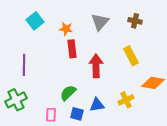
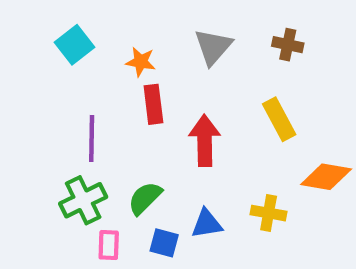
purple line: (24, 65) -> (92, 138), moved
green cross: (16, 100) -> (83, 200), moved
yellow cross: (126, 100) -> (269, 213), turned 35

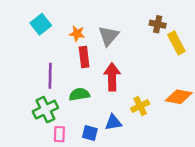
gray triangle: (213, 47) -> (109, 36), moved
yellow rectangle: (279, 119) -> (176, 43), moved
green semicircle: (145, 198) -> (79, 94), moved, turned 36
yellow cross: (269, 213) -> (140, 106), moved, turned -36

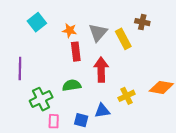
yellow rectangle: (176, 43) -> (123, 39), moved
purple line: (50, 76) -> (20, 68), moved

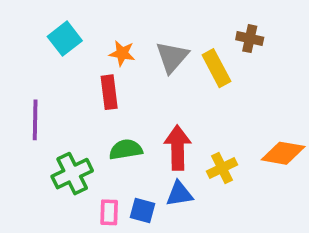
red rectangle: (76, 52) -> (109, 92), moved
red arrow: (101, 70) -> (178, 148), moved
pink rectangle: (54, 121) -> (109, 212), moved

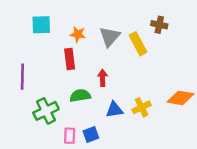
cyan square: (65, 39) -> (41, 25), turned 36
red arrow: (178, 148) -> (103, 78), moved, size x0.6
blue triangle: (179, 194) -> (114, 110), moved
blue square: (142, 211) -> (91, 134), turned -35

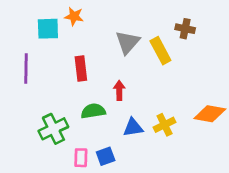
orange star: (78, 34) -> (74, 16), moved
purple line: (22, 77) -> (26, 68), moved

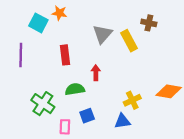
cyan square: (48, 29) -> (38, 23), turned 30
blue triangle: (133, 127) -> (122, 121), moved
green cross: (53, 129) -> (43, 104), turned -30
blue square: (106, 156) -> (87, 116), moved

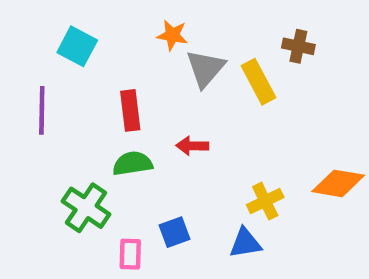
orange star: (59, 13) -> (172, 35), moved
red arrow: (96, 73) -> (192, 146), turned -88
green semicircle: (75, 89) -> (132, 163), moved

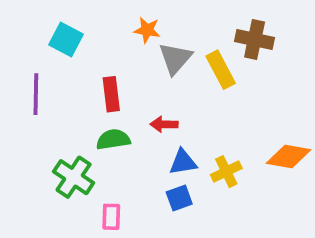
brown cross: (298, 46) -> (255, 40), size x1.4
blue square: (175, 232) -> (179, 198), moved
blue triangle: (245, 243) -> (183, 162), moved

